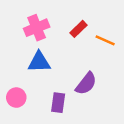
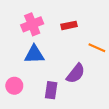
red rectangle: (78, 29) -> (69, 25), turned 32
orange line: (105, 40) -> (97, 48), moved

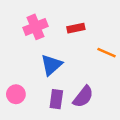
blue triangle: (34, 54) -> (51, 65), moved, turned -40
purple semicircle: (76, 73) -> (83, 97), moved

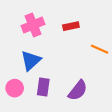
blue triangle: (51, 65) -> (31, 61), moved
purple rectangle: (56, 99) -> (43, 87), moved

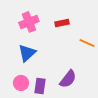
purple rectangle: (43, 87) -> (40, 86), moved
pink circle: (15, 88) -> (21, 83), moved

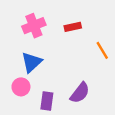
orange line: (87, 43) -> (102, 50), turned 35
pink circle: (21, 83) -> (21, 87), moved

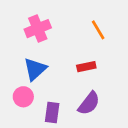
red rectangle: (73, 27) -> (86, 67), moved
orange line: (102, 50) -> (98, 30), moved

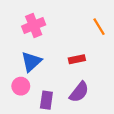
orange line: (98, 30) -> (99, 27), moved

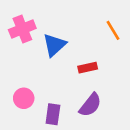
pink cross: (34, 25) -> (22, 29), moved
blue triangle: (31, 62) -> (54, 45), moved

